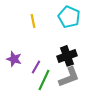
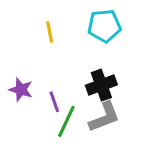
cyan pentagon: (69, 17) -> (104, 26), turned -30
purple line: (36, 67) -> (54, 102), turned -48

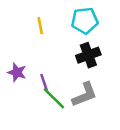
black cross: (101, 85) -> (88, 55), moved
green line: (66, 121) -> (54, 98), turned -70

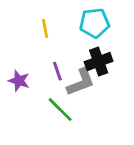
purple line: (44, 82) -> (57, 71), moved
gray L-shape: (85, 95) -> (81, 82), moved

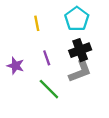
cyan pentagon: (94, 23) -> (77, 19), turned -30
gray L-shape: (81, 82) -> (80, 71), moved

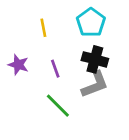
black cross: (80, 50) -> (95, 59), turned 35
purple star: (15, 66) -> (18, 65), moved

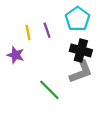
yellow line: (43, 28) -> (28, 32), moved
purple line: (55, 69) -> (47, 30), moved

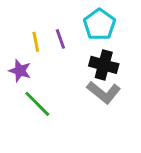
gray L-shape: (81, 72) -> (104, 92), turned 60
green line: (49, 90) -> (37, 104), moved

